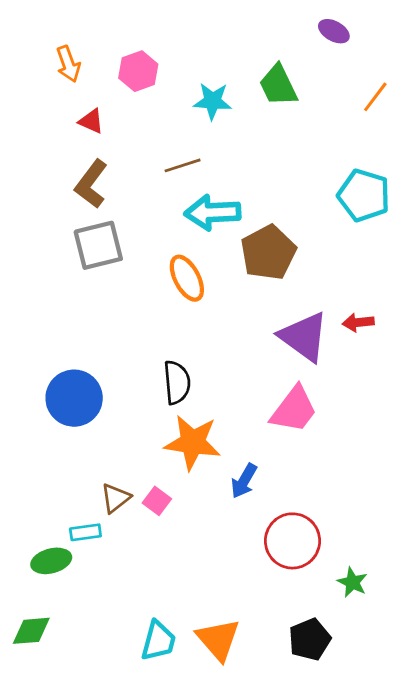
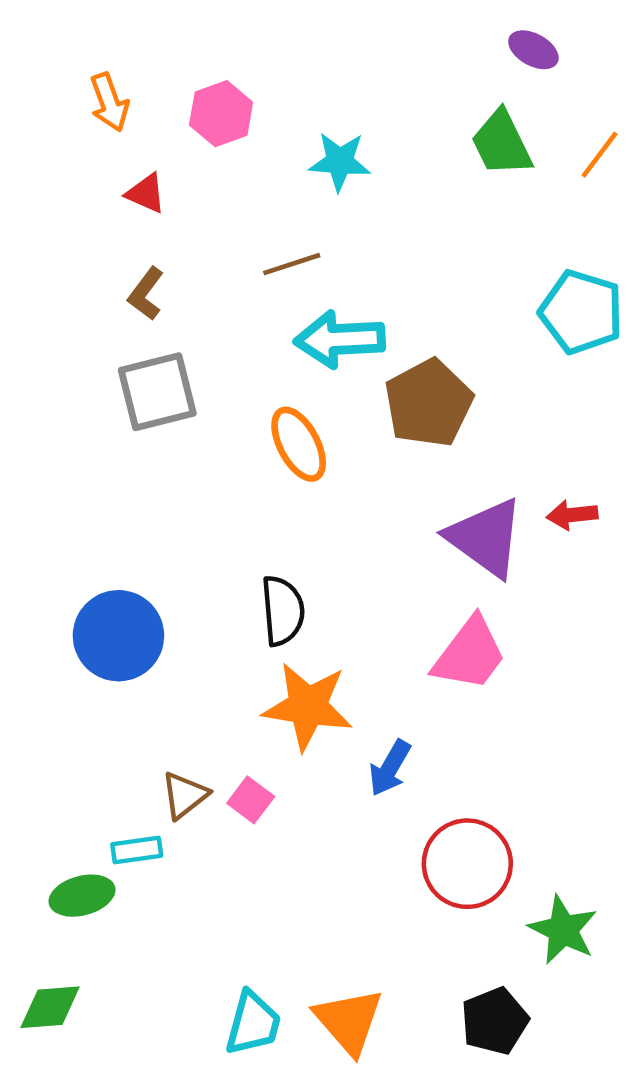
green trapezoid: (278, 85) -> (502, 143), moved
brown L-shape: (91, 184) -> (146, 294), size x0.7
green star: (352, 582) -> (563, 930), size x1.4

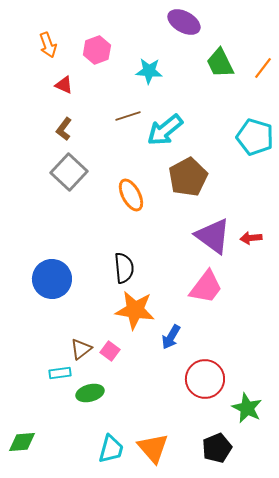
purple ellipse: (533, 50) -> (184, 22), moved, size x1.5
cyan arrow: (340, 339) -> (165, 130), moved, turned -36
gray square: (157, 392) -> (69, 172), turned -33
red arrow: (572, 515) -> (251, 238), moved
green ellipse: (82, 896) -> (90, 393), moved

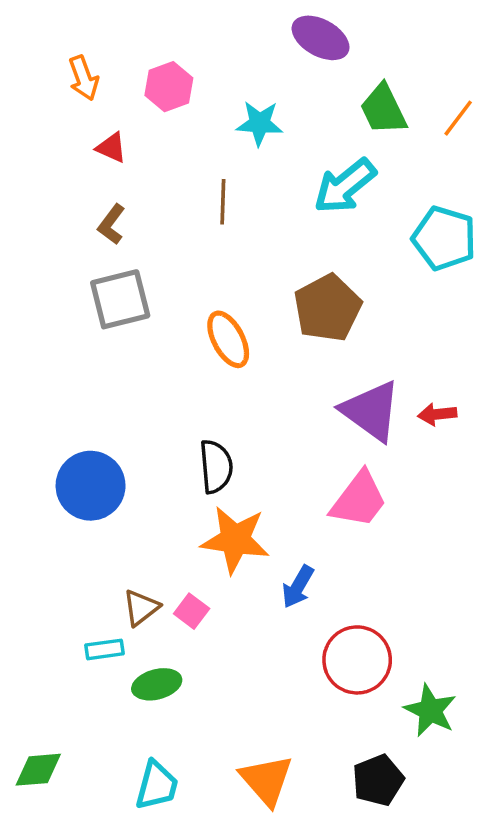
brown line: (128, 116) -> (223, 202), turned -70
cyan arrow: (165, 130) -> (345, 186), moved
gray square: (69, 172) -> (120, 299), turned 33
cyan trapezoid: (111, 449) -> (157, 785), moved

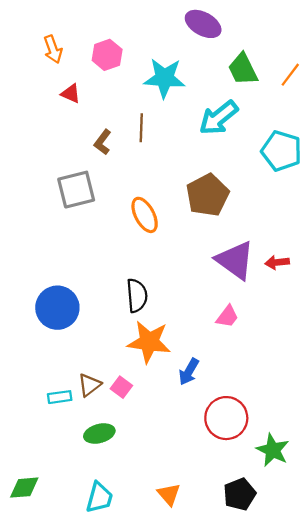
cyan star: (260, 123) -> (164, 78), size x1.4
brown L-shape: (111, 224) -> (103, 142), moved
pink trapezoid: (359, 500) -> (227, 316), size x0.6
cyan rectangle: (104, 649) -> (60, 397), moved
orange triangle: (267, 780) -> (169, 494), size x0.7

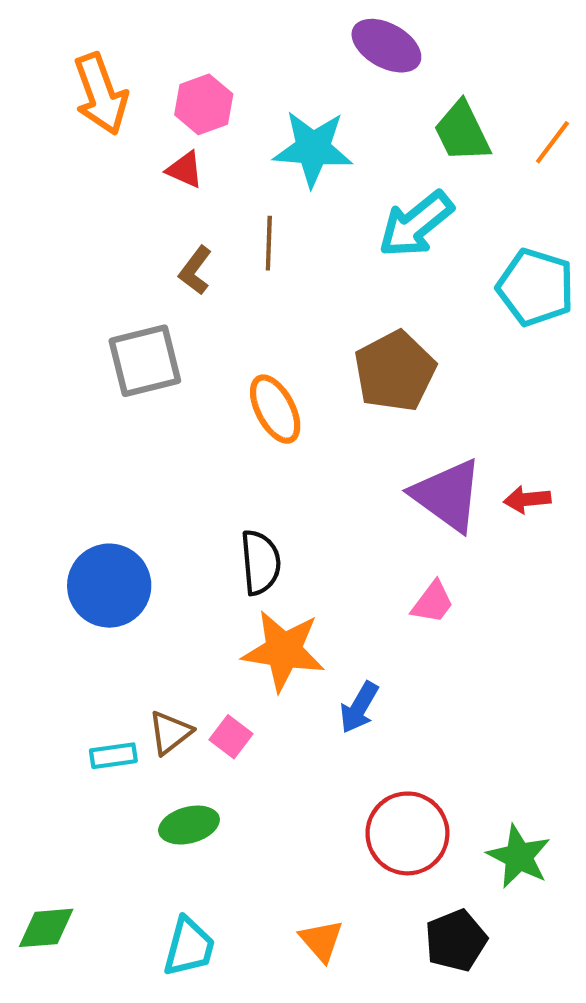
orange arrow: (53, 49) -> (101, 94), size x1.5
red triangle: (71, 93) -> (185, 170), moved
red circle: (226, 418) -> (407, 833), moved

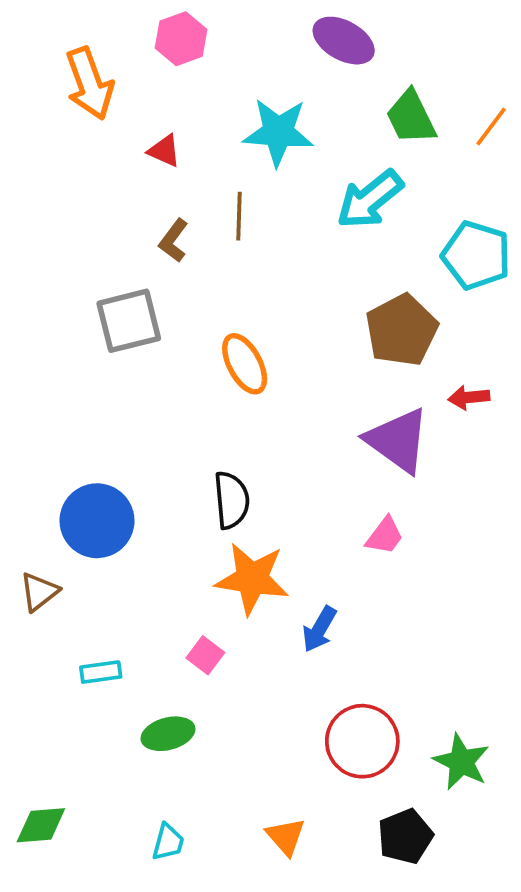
pink hexagon: (204, 104) -> (181, 39), moved
brown pentagon: (395, 371) -> (402, 330), moved
red arrow: (527, 499) -> (469, 397), moved
brown triangle: (170, 733) -> (39, 592), moved
cyan trapezoid: (189, 947) -> (168, 842), size x0.7

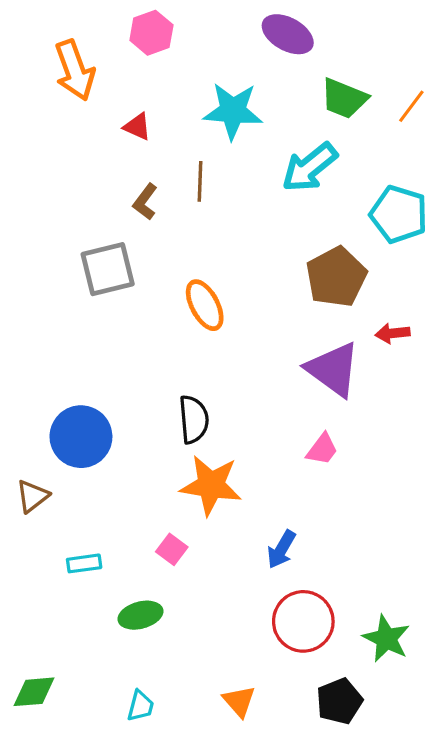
green trapezoid: (411, 117) -> (344, 98), turned -42
blue arrow: (319, 629) -> (281, 549), moved

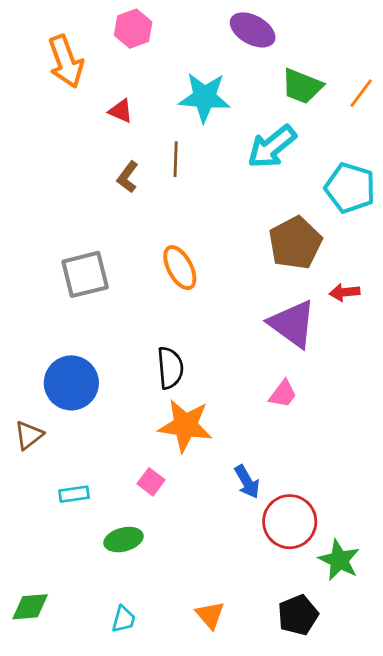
gray square: (108, 269) -> (85, 274), moved
blue arrow: (281, 549) -> (247, 482), turned -60
red circle: (303, 621) -> (290, 522), moved

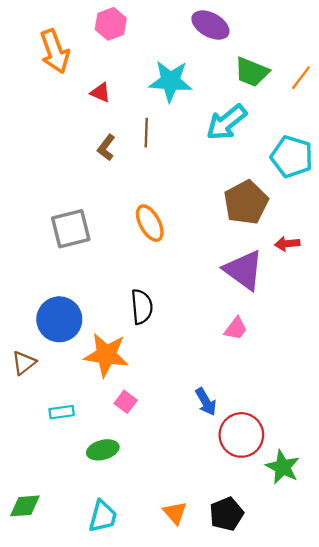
orange star: (185, 426) -> (106, 355), moved
black pentagon: (298, 615) -> (226, 514), moved
cyan trapezoid: (123, 619) -> (103, 516), size x1.4

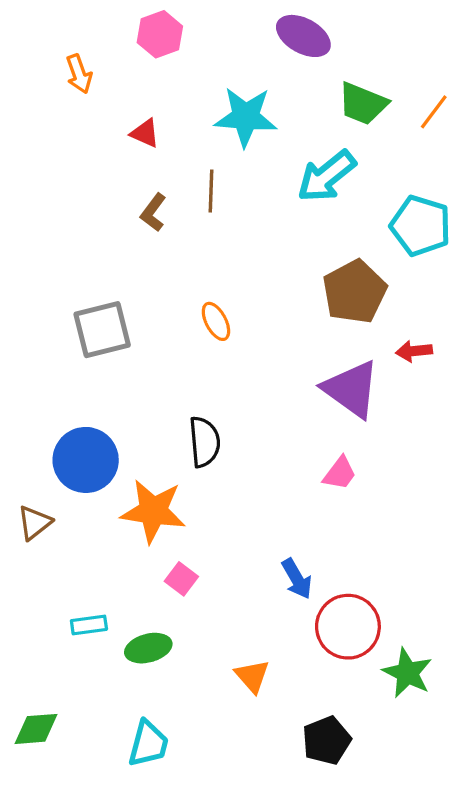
orange arrow: (55, 51) -> (79, 74), size x0.6
orange ellipse: (150, 223) -> (216, 321), size x0.7
cyan rectangle: (62, 412) -> (89, 625), moved
orange triangle: (175, 513) -> (252, 676), moved

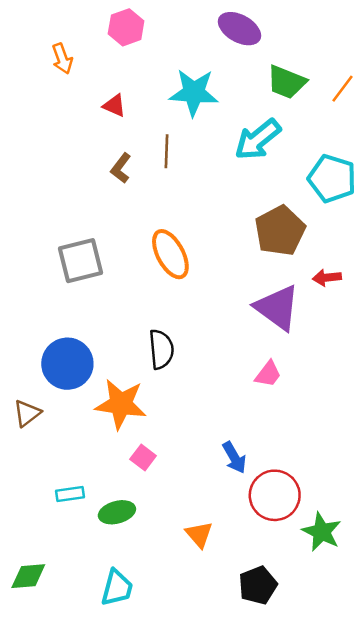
orange ellipse: (216, 321) -> (170, 254), size x1.6

